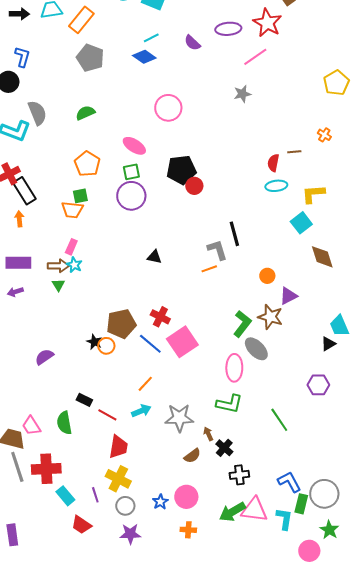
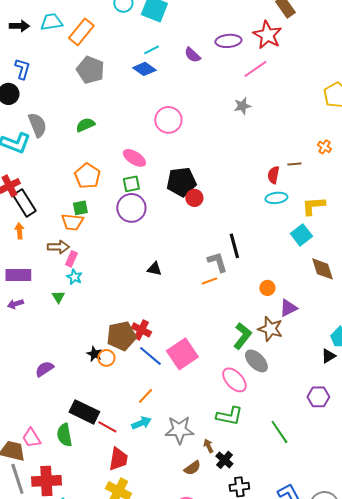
brown arrow: (58, 266) -> (58, 247), moved
red cross: (160, 317) -> (141, 330), moved
pink ellipse: (234, 368) -> (234, 380), turned -44
black rectangle: (84, 400) -> (84, 412), size x1.8

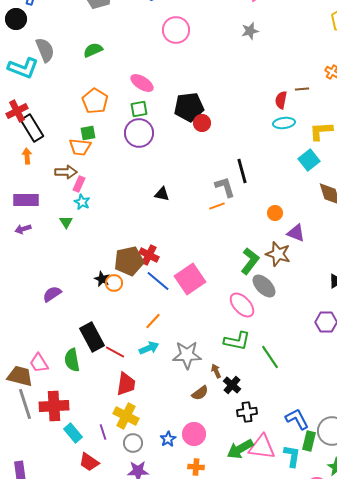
pink circle: (168, 120) -> (176, 30), moved
purple triangle: (288, 308) -> (296, 233), turned 48
black rectangle: (84, 412) -> (92, 337), turned 36
green line: (279, 432) -> (270, 357), moved

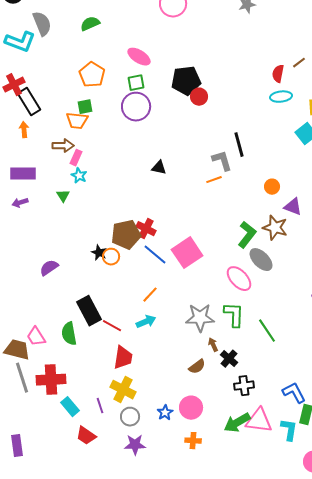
brown line: (302, 89) -> (299, 63), turned -32
green L-shape: (237, 341) -> (234, 315), turned -100
gray star: (187, 355) -> (200, 318), moved

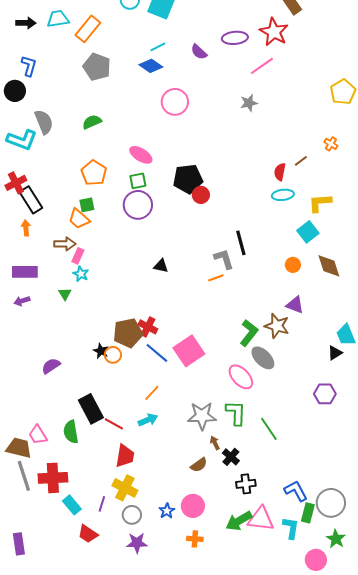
orange trapezoid: (77, 121) -> (79, 219), turned 35
orange circle: (272, 187) -> (293, 265), moved
purple line: (100, 406) -> (102, 504), turned 35

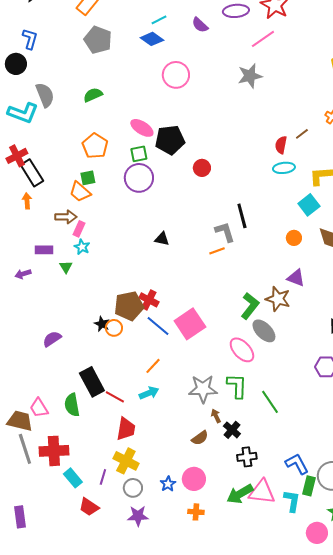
gray star: (249, 103) -> (250, 76), size x1.4
black pentagon: (188, 179) -> (170, 140), moved
purple rectangle: (25, 272) -> (44, 250), moved, size x0.7

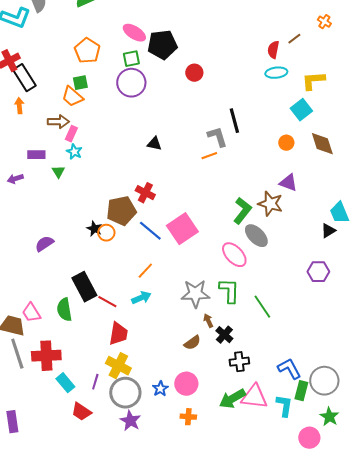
red cross: (149, 300) -> (145, 193), moved
gray circle: (133, 488) -> (125, 393), size x1.6
purple star: (138, 516) -> (130, 421), turned 30

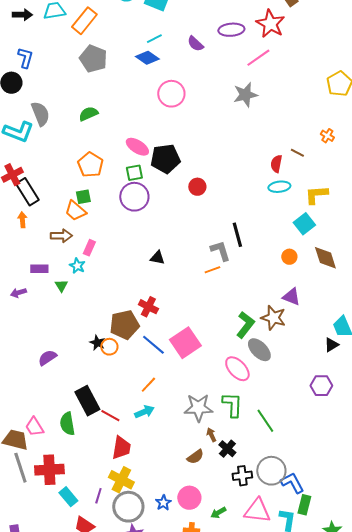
brown line: (294, 39) -> (297, 153), turned 64
pink rectangle: (71, 134) -> (89, 248), moved
gray circle: (324, 381) -> (271, 471), moved
green arrow: (232, 399) -> (218, 513), moved, size x0.6

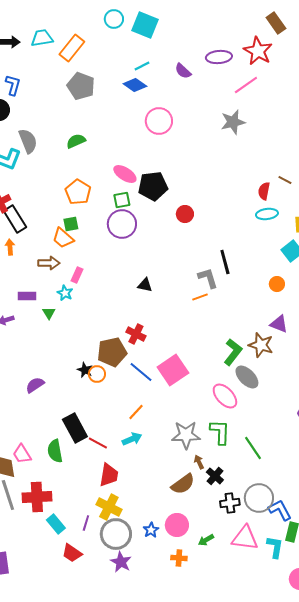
brown semicircle: (195, 457) -> (183, 484), size x1.4

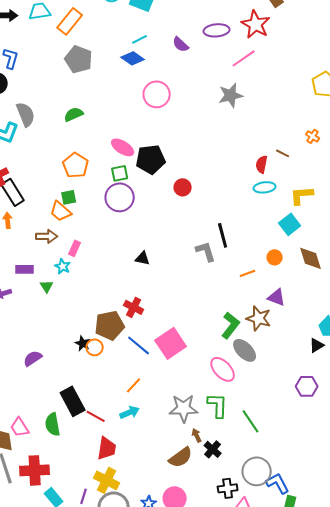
orange line: (200, 297) -> (248, 273), moved
black cross: (230, 503) -> (228, 488), moved

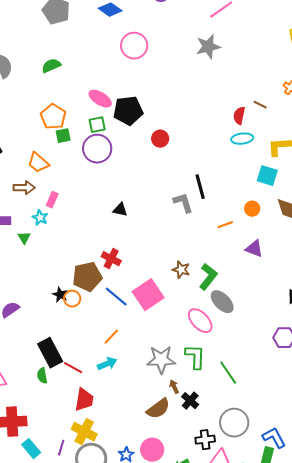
green square: (69, 197) -> (63, 136), moved
cyan square: (290, 224) -> (267, 176), turned -35
brown star: (259, 318) -> (181, 270), moved, size x0.7
green semicircle: (53, 424) -> (42, 376), moved, size x0.7
blue L-shape: (278, 483) -> (274, 438), moved

